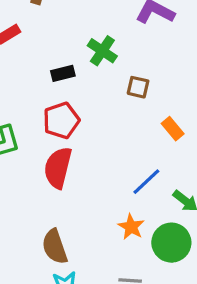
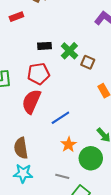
green cross: (102, 51) -> (69, 51), moved
blue line: (146, 182) -> (60, 118), moved

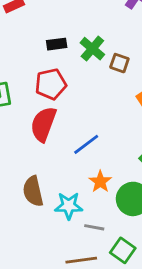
cyan star: (23, 173) -> (69, 206), moved

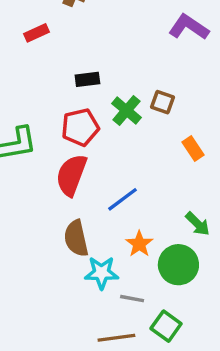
green cross: (92, 49) -> (127, 110), moved
brown semicircle: (33, 191) -> (76, 238), moved

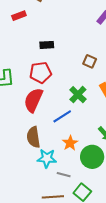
green cross: (127, 110) -> (78, 95), moved

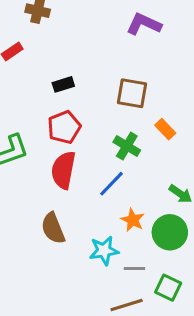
brown square: (90, 61) -> (132, 93), size x1.5
brown semicircle: (33, 137) -> (53, 228), moved

